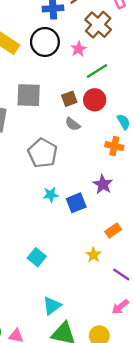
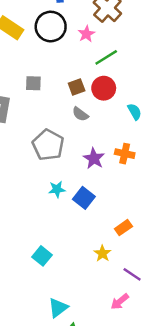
gray square: (29, 95) -> (33, 83), size x0.6
orange cross: (114, 146) -> (125, 154), moved
purple star: (103, 184) -> (94, 158), moved
blue square: (76, 203) -> (84, 198), turned -30
pink arrow: (120, 307) -> (120, 302), moved

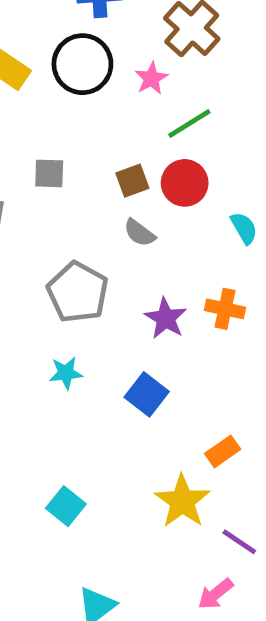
cyan star: (57, 189) -> (66, 373), moved
yellow star: (102, 253) -> (182, 501), size x1.6

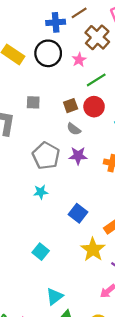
purple star: (166, 318) -> (78, 156), moved, turned -30
blue square: (147, 394) -> (78, 213), moved

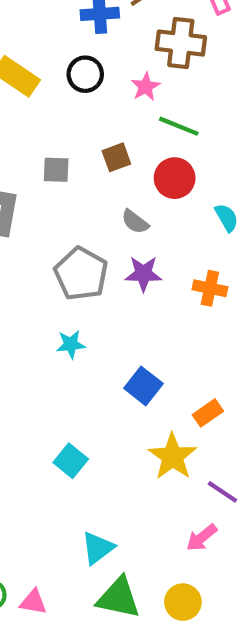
brown cross: (97, 37) -> (181, 43), turned -35
black circle: (48, 53) -> (85, 74), size x0.7
green line: (96, 80) -> (179, 126), turned 54
brown square: (71, 106) -> (116, 157), moved

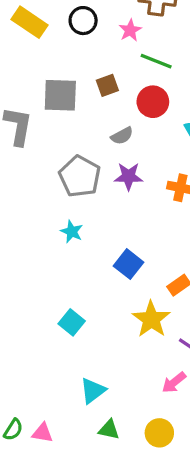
gray square: (56, 170) -> (60, 95), size x1.6
gray semicircle: (135, 222) -> (122, 136), turned -65
cyan star: (71, 344) -> (72, 232), turned 30
green triangle: (118, 598) -> (109, 430), size x0.6

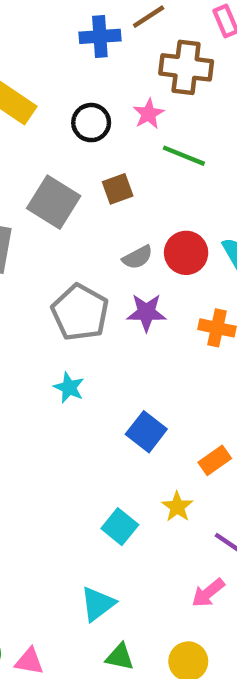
black circle: (83, 21) -> (91, 123), moved
gray square: (60, 95) -> (54, 202), turned 30
red circle: (153, 102) -> (186, 253), moved
yellow star: (151, 319) -> (177, 507), size x0.6
cyan square: (72, 322) -> (120, 527), moved

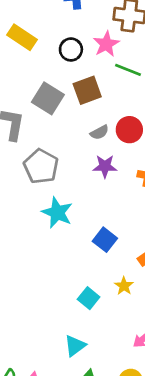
pink star: (149, 114) -> (106, 44), size x1.4
brown square: (118, 189) -> (87, 90), size x1.5
gray pentagon: (80, 312) -> (41, 166), moved
cyan star: (69, 388) -> (57, 213), size x1.6

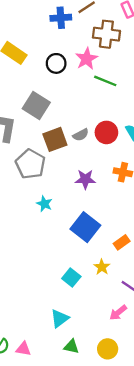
brown square: (87, 90) -> (55, 139), moved
purple star: (105, 166) -> (85, 179), moved
cyan star: (57, 213) -> (44, 204), size x0.6
blue square: (105, 240) -> (85, 227), size x1.4

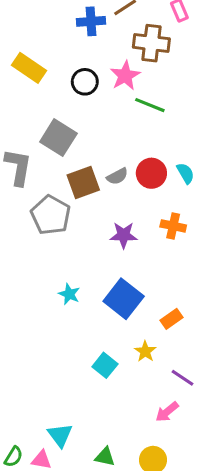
cyan star: (44, 204) -> (69, 294), moved
cyan triangle: (60, 318) -> (60, 435), moved, turned -30

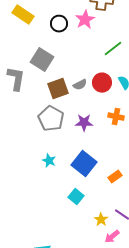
green line: (150, 105) -> (113, 49), moved, turned -60
gray pentagon: (51, 215) -> (51, 119), moved
yellow star: (145, 351) -> (101, 220), moved
cyan square: (105, 365) -> (76, 197), moved

